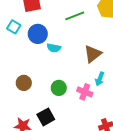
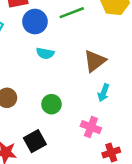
blue circle: (38, 34) -> (35, 22), moved
pink cross: (85, 92) -> (91, 127), moved

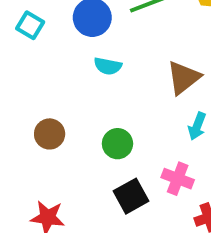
black square: (35, 141) -> (131, 196), moved

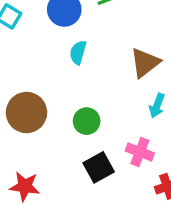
cyan semicircle: (108, 66) -> (78, 52), turned 95
brown circle: (50, 134) -> (26, 113), size x1.5

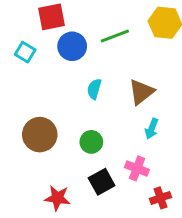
cyan semicircle: (78, 52) -> (94, 89), moved
red star: (25, 186) -> (57, 198), moved

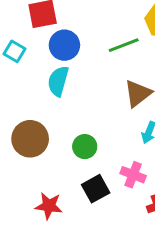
green line: (115, 36) -> (124, 45), moved
cyan semicircle: (94, 89) -> (58, 81), moved, size x1.4

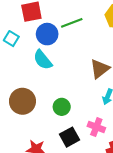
green line: (124, 45) -> (72, 23), moved
cyan semicircle: (58, 81) -> (43, 60), turned -55

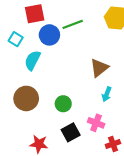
cyan semicircle: (43, 60) -> (33, 60), moved, turned 66

